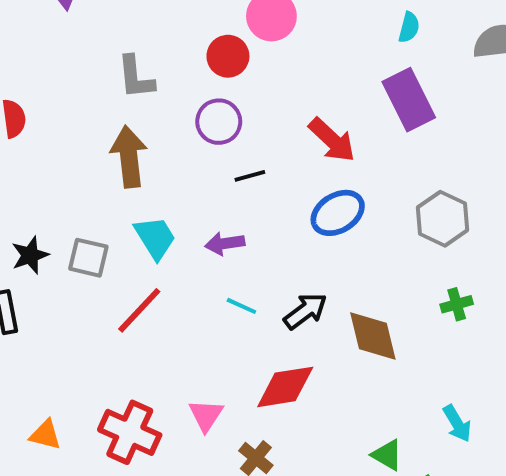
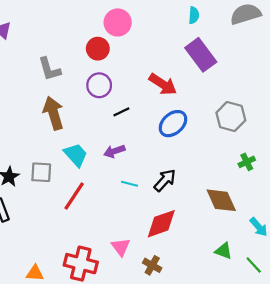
brown diamond: (373, 336) -> (221, 200), moved

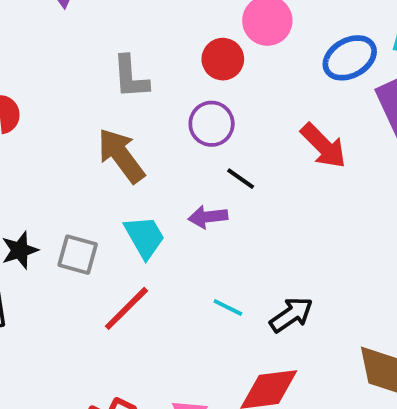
black line: (121, 112) -> (241, 179), turned 49
brown arrow: (53, 113) -> (121, 156), turned -32
blue ellipse: (173, 124) -> (350, 58), moved
purple arrow: (114, 151) -> (208, 217), moved

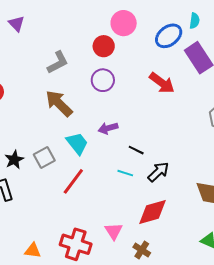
gray L-shape: (131, 77) -> (58, 62), turned -105
black line: (241, 179) -> (136, 150), moved
gray square: (78, 255) -> (44, 158), turned -35

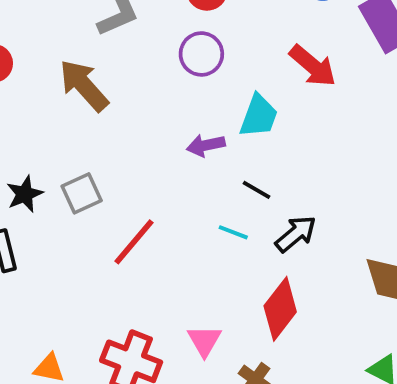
brown arrow: (59, 103) -> (84, 85), moved
cyan trapezoid: (77, 143) -> (259, 116), moved, turned 55
red diamond: (153, 212) -> (280, 309), turned -40

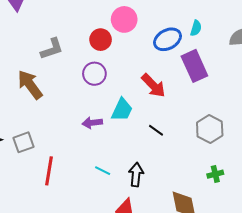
black line: (256, 190) -> (156, 130), moved
black arrow: (296, 234) -> (136, 175), turned -50
red line: (134, 242) -> (49, 171), turned -36

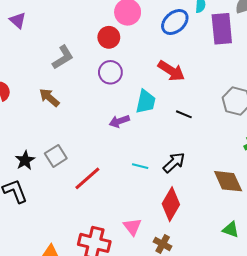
purple rectangle: (194, 66) -> (222, 29), moved, turned 32
brown arrow: (30, 85) -> (49, 98), size x0.7
red line: (49, 171) -> (87, 178), turned 52
black arrow: (136, 175) -> (174, 163), turned 55

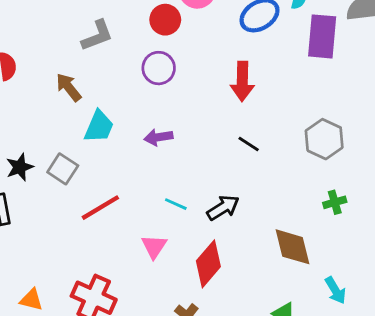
red arrow: (171, 71) -> (242, 81), turned 48
cyan trapezoid: (146, 102) -> (99, 127), moved
gray square: (56, 156) -> (63, 169), turned -35
pink triangle: (132, 227) -> (154, 246), moved

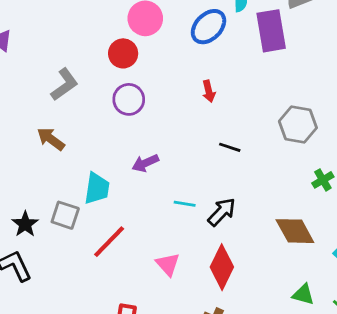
red arrow: (242, 81) -> (209, 91), size x0.6
cyan trapezoid: (99, 127) -> (97, 188), moved
cyan line: (176, 204) -> (185, 204), moved

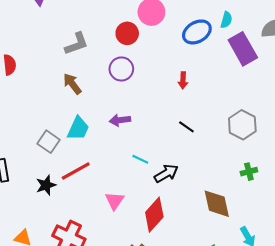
purple rectangle: (271, 31) -> (243, 49), turned -36
brown arrow: (51, 139) -> (72, 84), moved
black star: (25, 224) -> (46, 185), moved

